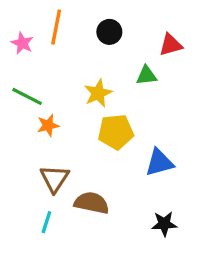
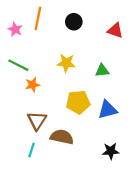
red triangle: (171, 45) -> (115, 30), turned 35
green triangle: (146, 75) -> (102, 71), moved
yellow star: (98, 93) -> (66, 63), turned 30
yellow pentagon: (116, 132) -> (78, 102), moved

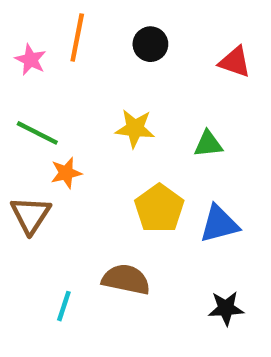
yellow pentagon: (78, 102) -> (159, 208), turned -30
brown triangle: (37, 121) -> (31, 215), moved

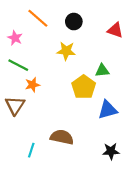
orange line: (77, 37) -> (38, 18), turned -60
pink star: (31, 60) -> (15, 38), moved
yellow star: (135, 128) -> (66, 51), moved
yellow pentagon: (159, 208) -> (84, 87), moved

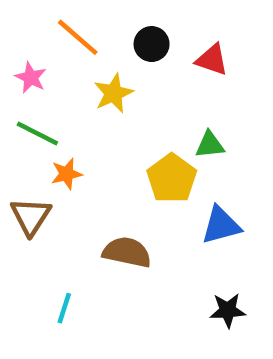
red triangle: (115, 30) -> (212, 60), moved
yellow star: (66, 51) -> (114, 93), moved, turned -30
brown semicircle: (62, 137) -> (127, 252), moved

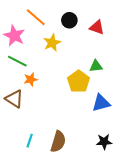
pink star: (31, 78) -> (14, 36), size x1.5
brown triangle: (31, 216) -> (14, 99), turned -30
brown semicircle: (127, 252) -> (58, 142), moved, turned 95

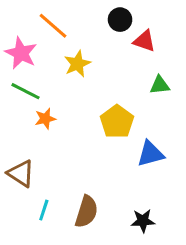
black circle: (69, 20) -> (120, 20), moved
green triangle: (96, 66) -> (160, 85), moved
brown triangle: (14, 99) -> (21, 174), moved
black star: (104, 142) -> (143, 221), moved

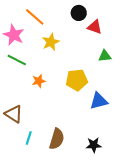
orange star: (45, 119) -> (39, 81), moved
yellow pentagon: (117, 122) -> (77, 80), turned 30

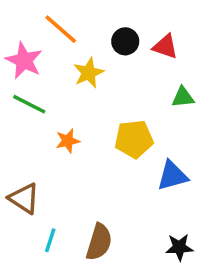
black circle: (79, 13) -> (125, 41), moved
black star: (94, 145) -> (179, 247), moved

